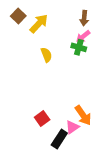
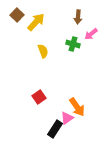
pink arrow: (83, 36) -> (91, 34), moved
red square: (42, 119) -> (39, 97), moved

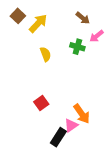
brown arrow: (78, 17) -> (83, 18), turned -56

